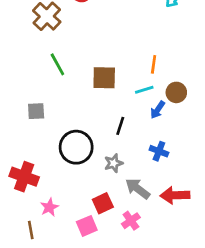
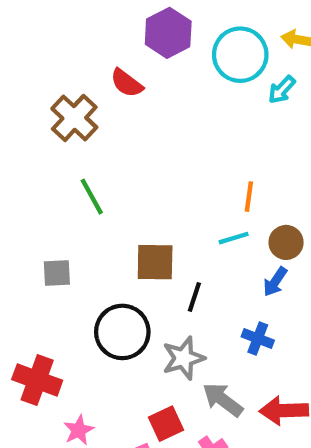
brown square: (104, 78) -> (155, 262), moved
blue arrow: (158, 110) -> (275, 282), moved
gray star: (114, 163) -> (183, 358), size x1.4

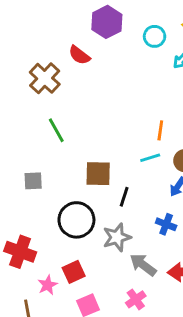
cyan circle: (240, 55) -> (155, 36), size x0.6
red square: (166, 424) -> (74, 272), moved

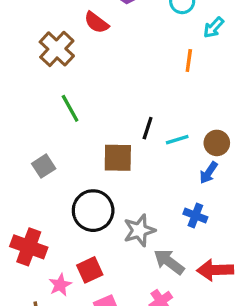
orange line: (160, 130) -> (189, 60), moved
gray square: (33, 181) -> (44, 166), turned -30
black line: (124, 197) -> (148, 128), moved

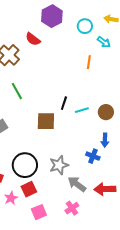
cyan arrow: (214, 27) -> (104, 42), turned -96
blue arrow: (209, 173) -> (105, 140), moved, turned -32
black circle: (93, 211) -> (25, 165), moved

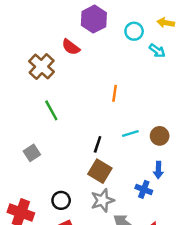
orange line: (89, 62) -> (115, 93), moved
black line: (64, 103) -> (98, 144), moved
brown square: (46, 121) -> (100, 171), moved, turned 30
black circle: (25, 165) -> (61, 200), size x0.6

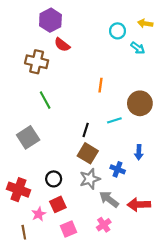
purple hexagon: (94, 19) -> (50, 20), moved
brown cross: (42, 67) -> (37, 62), turned -30
brown circle: (160, 136) -> (140, 103), moved, size x1.5
gray square: (32, 153) -> (28, 137), size x1.5
blue cross: (144, 189) -> (118, 169), moved

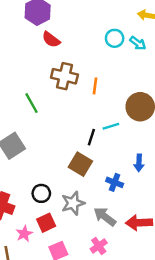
cyan circle: (118, 31) -> (115, 38), moved
brown cross: (37, 62) -> (64, 76), moved
black line: (86, 130) -> (91, 137), moved
gray star: (90, 179) -> (73, 203), moved

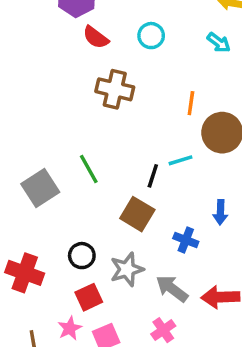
cyan circle: (115, 38) -> (151, 36), moved
orange line: (95, 86) -> (191, 103), moved
green line: (31, 103) -> (89, 169), moved
pink star: (24, 234) -> (70, 328), moved

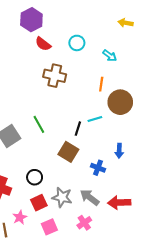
cyan arrow: (219, 43) -> (110, 56), moved
gray star: (127, 269) -> (62, 197), moved, turned 30
pink star: (70, 328) -> (20, 217), moved

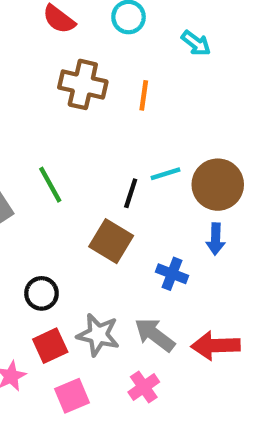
orange line: (101, 84) -> (144, 95), moved
brown circle: (120, 102) -> (218, 185), moved

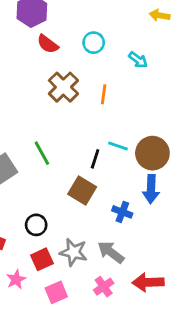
brown cross: (83, 84) -> (63, 87), turned 32
cyan line: (166, 174) -> (118, 146), turned 36
blue arrow: (216, 239) -> (151, 189), size x1.4
red arrow: (216, 346) -> (148, 282), moved

